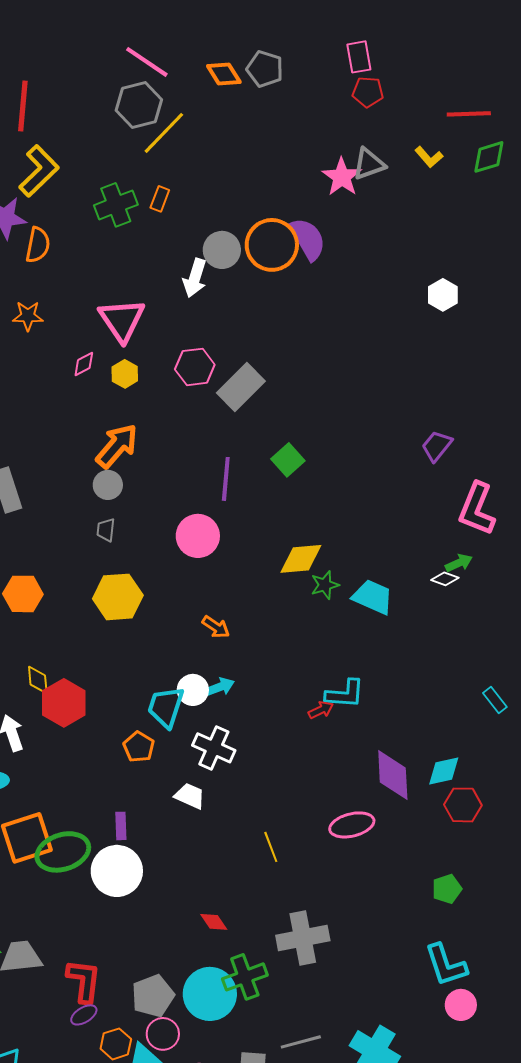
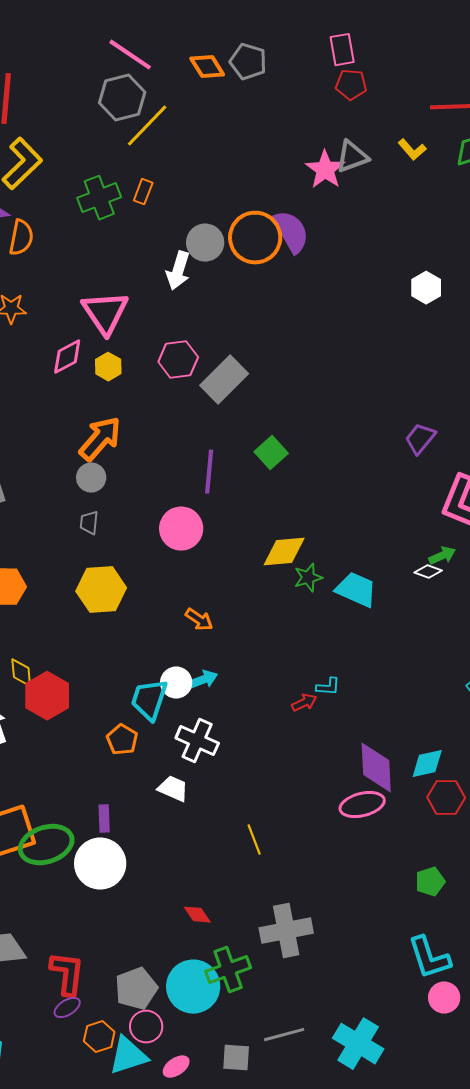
pink diamond: (84, 364) -> (67, 357), size x1.4
cyan L-shape: (345, 694) -> (328, 687), size x0.6
pink ellipse: (352, 825) -> (362, 805), moved

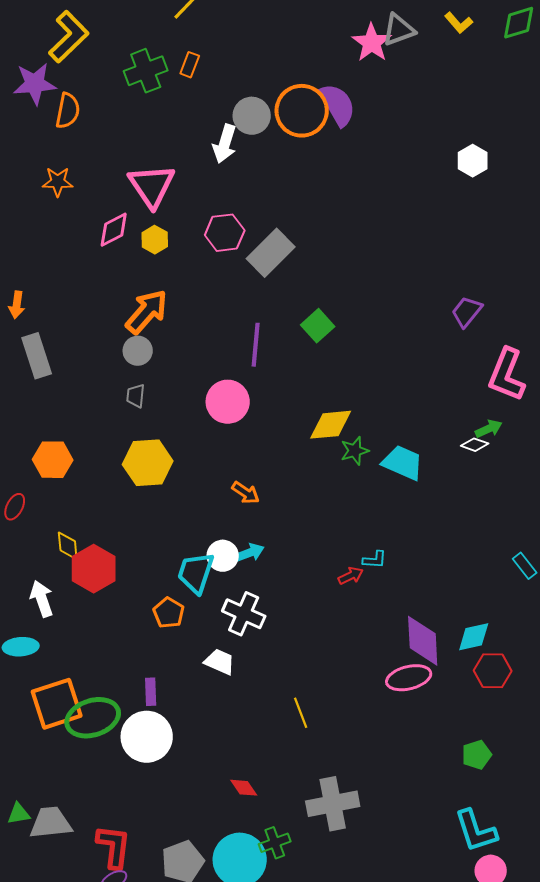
green cross: (228, 970) -> (275, 843), size x0.7

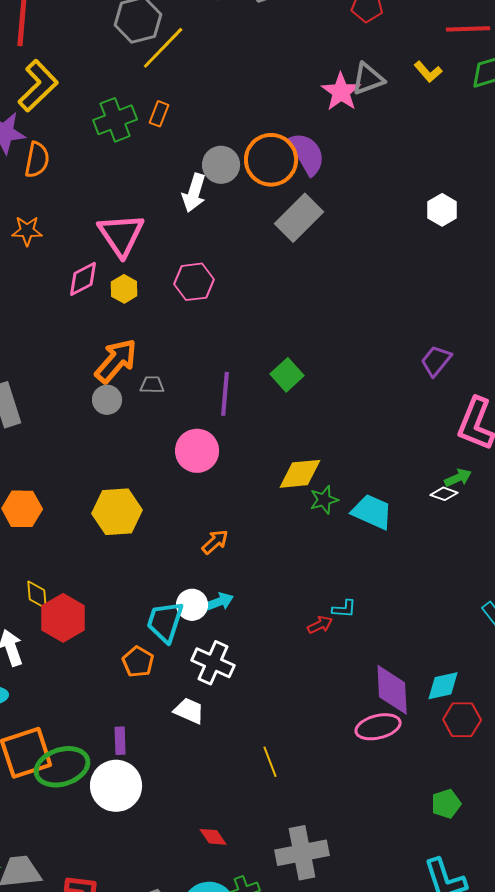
gray rectangle: (271, 253) -> (299, 218), moved
gray trapezoid: (136, 396) -> (152, 385), moved, turned 85
orange arrow: (246, 493) -> (215, 542), turned -76

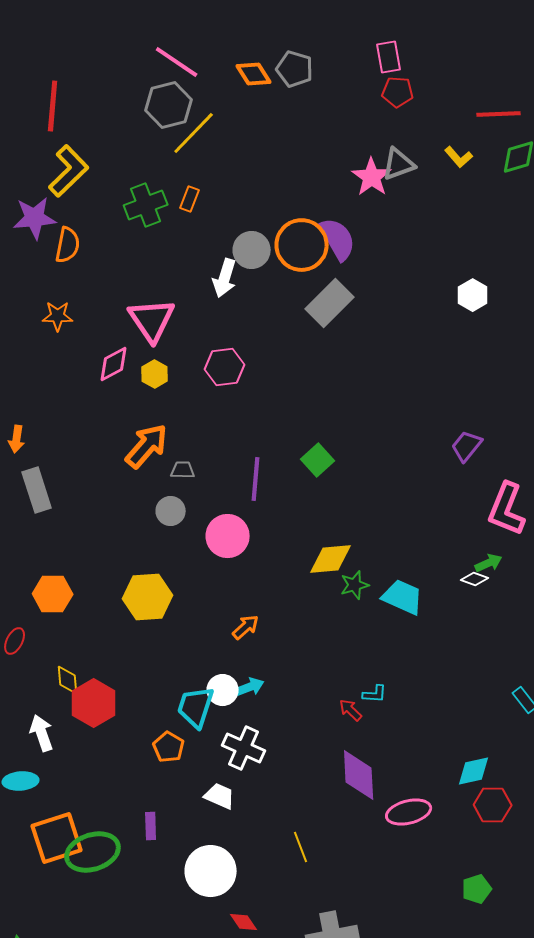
gray circle: (107, 400) -> (171, 511), moved
red arrow: (320, 625) -> (351, 710), turned -110
purple diamond: (392, 690) -> (359, 775), moved
white circle: (116, 786) -> (211, 871), moved

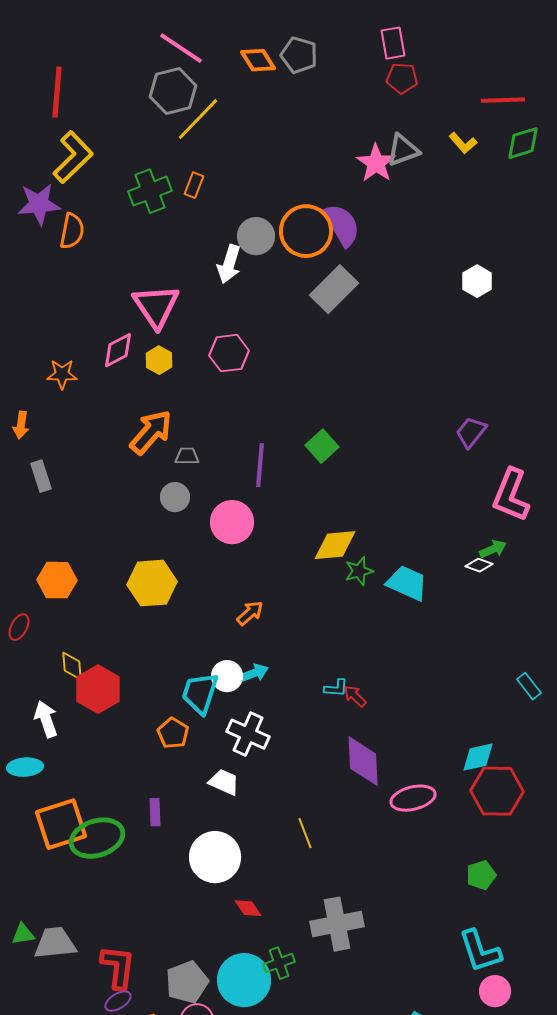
orange star: (58, 316) -> (62, 374), moved
gray rectangle: (37, 490) -> (41, 476), size x0.7
cyan L-shape: (375, 694) -> (336, 688), moved
red hexagon: (493, 805) -> (497, 791), size x1.4

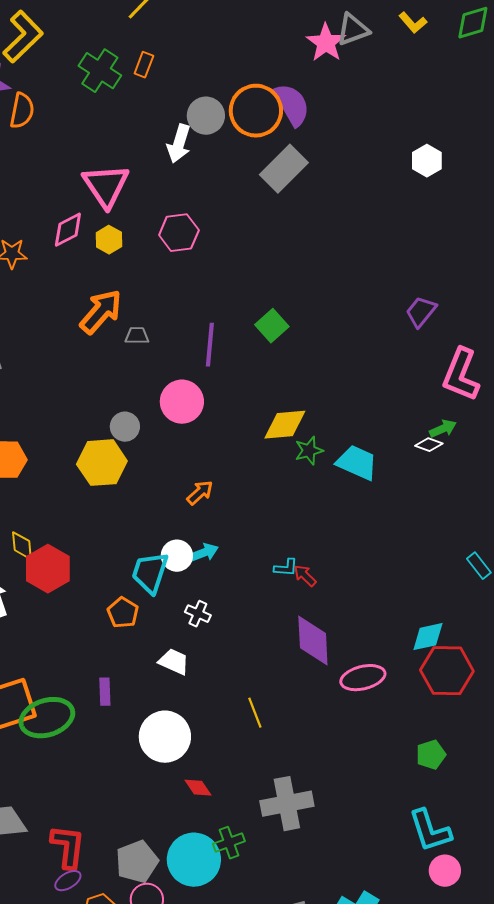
green cross: (150, 191) -> (100, 71), turned -36
gray circle: (175, 497) -> (125, 427), moved
white cross: (248, 734) -> (198, 614), size x0.6

